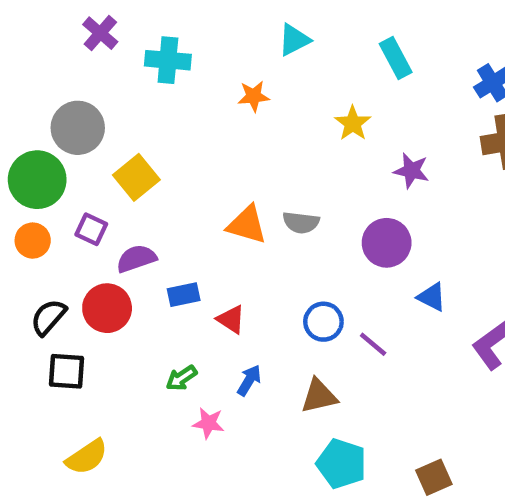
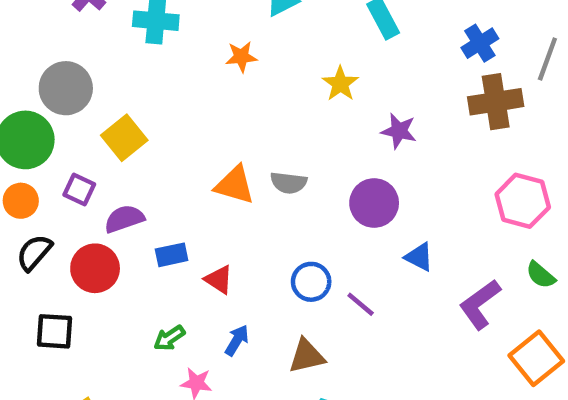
black semicircle: (48, 317) -> (34, 253), moved

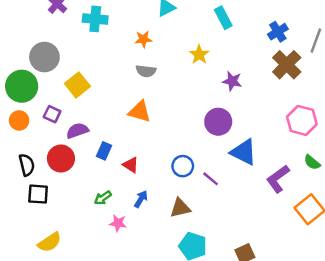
brown cross: (496, 102) -> (287, 65), turned -36
gray semicircle: (289, 183) -> (146, 71), moved
black semicircle: (34, 253) -> (27, 165), moved, turned 125
blue rectangle: (172, 255) -> (104, 151), turned -54
blue triangle: (419, 257) -> (244, 152), size x1.6

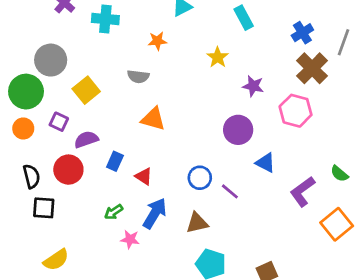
gray semicircle: (146, 71) -> (138, 76), moved
pink hexagon: (302, 120) -> (296, 111), moved
blue triangle: (244, 152) -> (265, 163), size x0.7
blue arrow: (141, 199) -> (155, 213), size x1.6

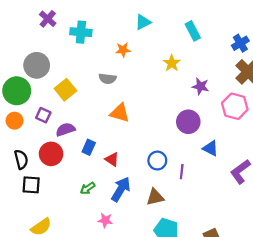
purple line: (230, 191) -> (182, 172), turned 56
pink star: (130, 239) -> (105, 220), moved

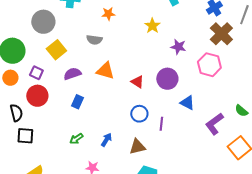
gray circle: (37, 65) -> (43, 22), moved
purple semicircle: (65, 130) -> (72, 74), moved
red circle: (51, 154) -> (37, 96), moved
red triangle: (112, 159) -> (137, 82), moved
blue arrow: (121, 189) -> (106, 140), size x0.6

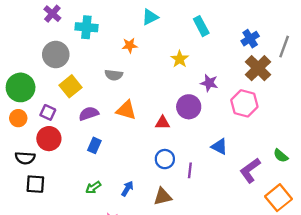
purple circle: (167, 79) -> (189, 107), moved
red triangle: (137, 82) -> (163, 123), turned -32
black semicircle: (16, 113) -> (25, 158), turned 108

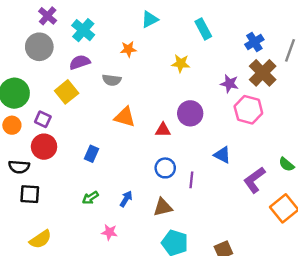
cyan cross: (86, 27) -> (83, 30), turned 35
gray circle: (56, 54) -> (39, 47), moved
yellow star: (180, 59) -> (181, 63), turned -30
purple star: (209, 83) -> (229, 84), moved
purple semicircle: (89, 114) -> (80, 62), moved

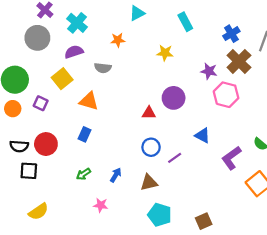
orange triangle: (125, 117) -> (89, 101), moved
red circle: (44, 147) -> (46, 144), moved
purple line: (191, 180) -> (175, 158), turned 48

